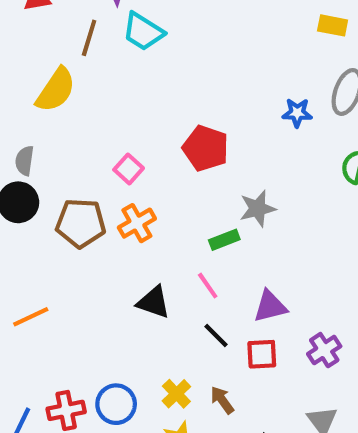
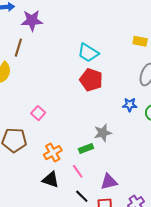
cyan trapezoid: (143, 32) -> (88, 53), moved
blue star: (297, 113) -> (130, 105), moved
red pentagon: (206, 148) -> (91, 80), moved
orange cross: (137, 223) -> (53, 153), moved

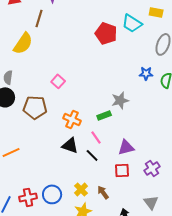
cyan trapezoid: (88, 53) -> (132, 23), moved
red pentagon: (91, 80) -> (106, 33), moved
orange cross: (53, 153) -> (72, 119), turned -36
black line: (82, 196) -> (92, 155), moved

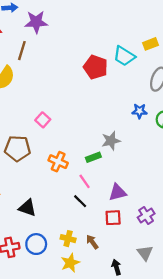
yellow rectangle: (156, 12) -> (150, 44), turned -32
black triangle: (70, 145) -> (27, 208), moved
yellow cross: (81, 189) -> (68, 239), turned -32

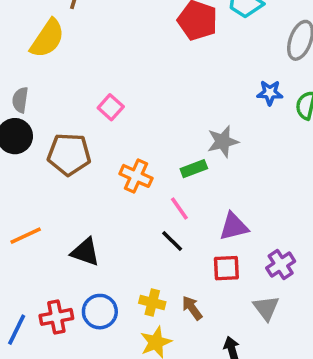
gray triangle: (145, 253) -> (266, 308), moved

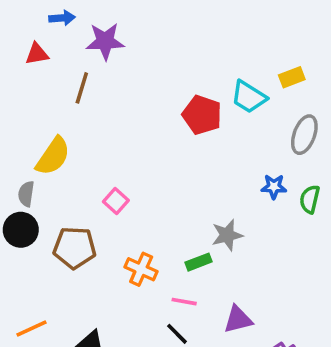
yellow semicircle: (47, 38) -> (53, 156), moved
pink line: (179, 208) -> (184, 302), turned -45

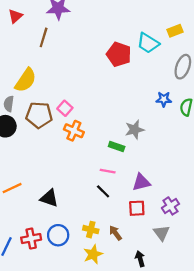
red triangle: (37, 54) -> (15, 16), turned -32
brown pentagon: (75, 248) -> (39, 115), moved
green rectangle: (198, 262) -> (117, 146), turned 40
orange cross: (141, 269) -> (74, 131), moved

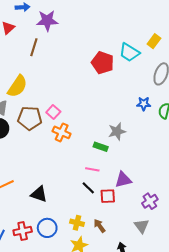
yellow rectangle: (175, 31) -> (154, 41), turned -32
red square: (137, 208) -> (108, 196), moved

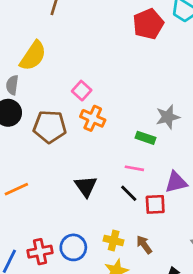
red pentagon: (103, 63) -> (148, 24), turned 30
brown pentagon: (30, 118) -> (50, 127), moved
black triangle: (39, 194) -> (86, 186), moved, turned 36

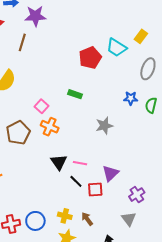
brown pentagon: (50, 127) -> (18, 133), turned -30
green rectangle: (145, 138) -> (75, 94), moved
purple triangle: (176, 182) -> (110, 173), turned -30
black triangle: (86, 186) -> (59, 162), moved

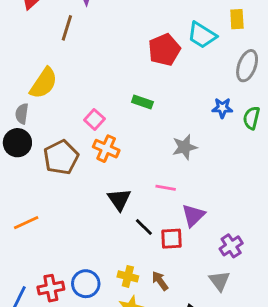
yellow rectangle: (141, 36) -> (237, 19), turned -40
pink line: (80, 163) -> (166, 188), moved

